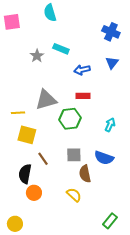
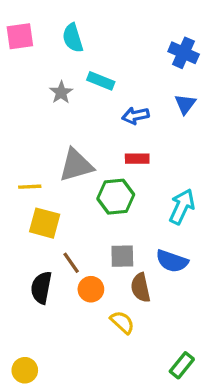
cyan semicircle: (50, 13) -> (73, 38), moved
cyan arrow: (110, 125) -> (182, 207), size x1.5
orange circle: (34, 193) -> (91, 289), moved

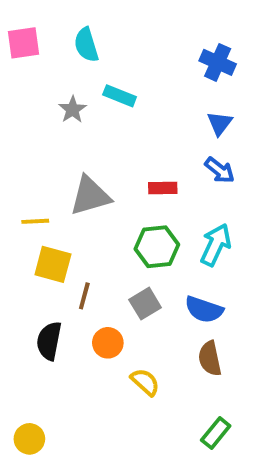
blue arrow: (136, 116) -> (220, 170), moved, turned -130
green hexagon: (116, 197) -> (157, 247), moved
gray square: (122, 256) -> (145, 304), turned -30
brown line: (71, 263) -> (84, 296), moved, turned 50
brown semicircle: (141, 288) -> (210, 359), moved

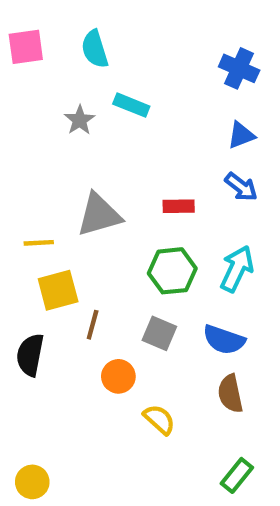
blue triangle: (220, 123) -> (241, 135), turned 32
yellow square: (53, 264) -> (58, 290), turned -30
gray square: (145, 304) -> (159, 333), turned -36
black semicircle: (49, 341) -> (30, 355), moved

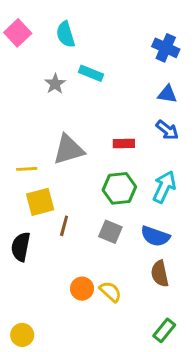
pink square: (26, 47) -> (18, 33), turned -35
blue triangle: (241, 135) -> (167, 94), turned 30
orange circle: (118, 376) -> (82, 289), moved

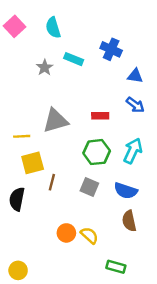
blue cross: (166, 48) -> (111, 49), moved
green rectangle: (164, 330) -> (116, 267), moved, turned 66

